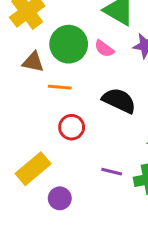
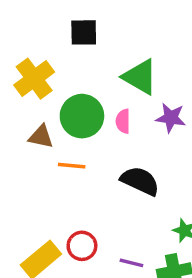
pink semicircle: (104, 49) -> (123, 121), turned 54
red circle: (72, 127) -> (82, 246), moved

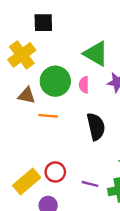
black square: (84, 32) -> (43, 23), moved
black semicircle: (140, 181) -> (96, 127), turned 52

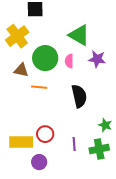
yellow rectangle: (27, 182) -> (21, 142), turned 40
purple line: (90, 184) -> (74, 144), turned 72

